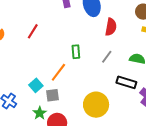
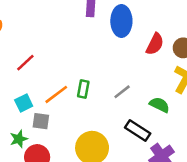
red semicircle: (111, 27) -> (155, 44), moved
red line: (33, 31) -> (25, 63), moved
green rectangle: (76, 52) -> (83, 89), moved

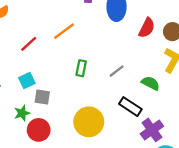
orange line: (56, 94) -> (64, 31), moved

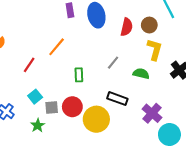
gray line: (117, 71) -> (113, 63), moved
black rectangle: (130, 107) -> (117, 99), moved
red circle: (39, 130) -> (72, 107), moved

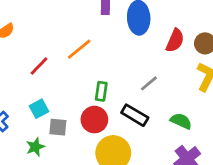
green semicircle: (141, 74) -> (181, 121), moved
black rectangle: (117, 99) -> (135, 115), moved
red circle: (72, 107) -> (94, 120), moved

